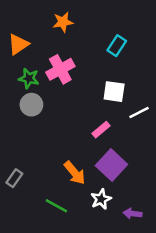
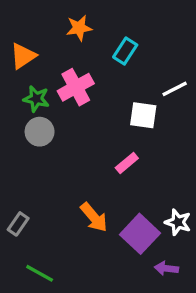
cyan rectangle: (117, 46) -> (125, 51), moved
white line: (139, 113) -> (175, 89), moved
purple square: (111, 165) -> (140, 234), moved
white star: (101, 199) -> (178, 222), moved, turned -30
green line: (56, 206) -> (40, 273), moved

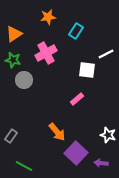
green star: (36, 99) -> (13, 60), moved
purple square: (140, 234) -> (76, 153), moved

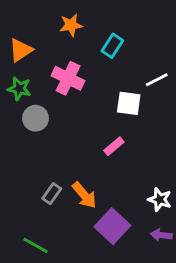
pink cross: (46, 53) -> (68, 78), turned -35
gray rectangle: (11, 136) -> (52, 194), moved
purple arrow: (101, 163) -> (161, 235), moved

